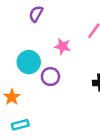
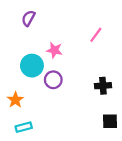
purple semicircle: (36, 14) -> (28, 18), moved
pink star: (63, 46) -> (54, 50), moved

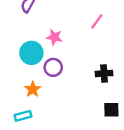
orange star: (15, 100) -> (33, 89), moved

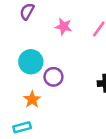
pink star: (54, 37) -> (64, 27), moved

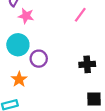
pink star: (64, 27) -> (26, 16), moved

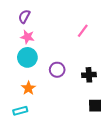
pink star: (26, 16) -> (27, 37), moved
purple circle: (39, 59) -> (57, 70), moved

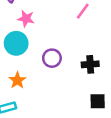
pink star: (27, 37) -> (26, 19), moved

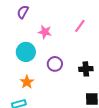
pink star: (26, 19) -> (45, 32), moved

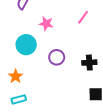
orange star: (27, 82) -> (16, 76), moved

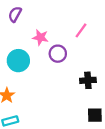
purple circle: (57, 57) -> (58, 54), moved

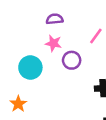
purple semicircle: (15, 14) -> (55, 19), moved, turned 56

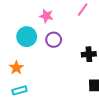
purple circle: (72, 60) -> (54, 40), moved

